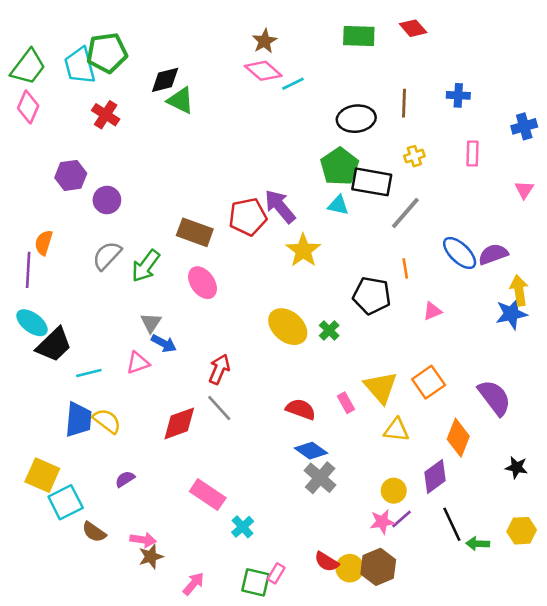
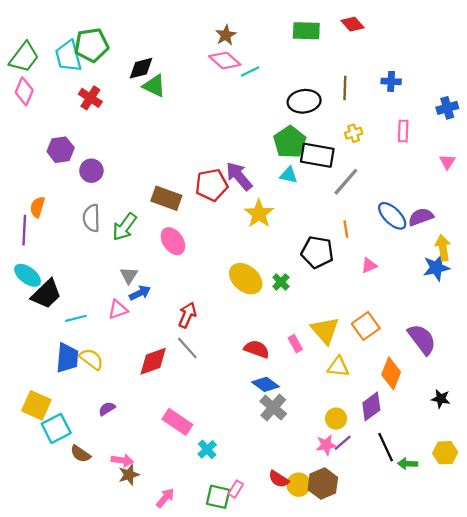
gray semicircle: (107, 256) -> (91, 218), turned -44
blue arrow: (164, 343) -> (140, 293), turned -55

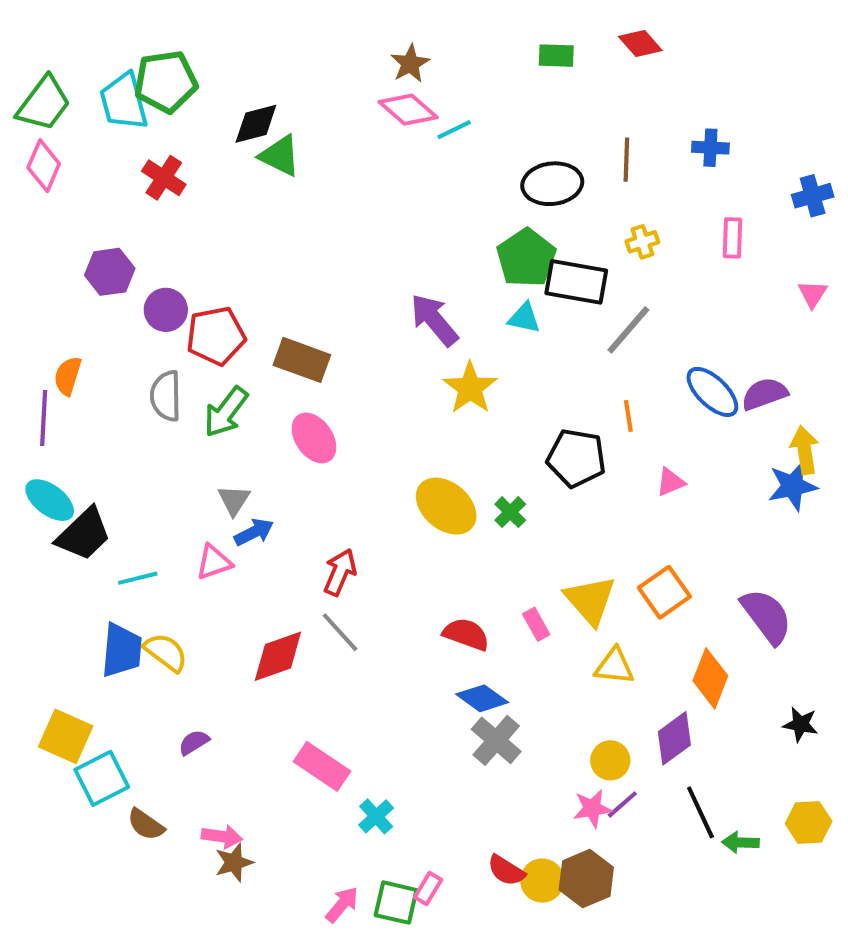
green rectangle: (306, 31) -> (556, 56), size x0.7
red pentagon: (212, 185) -> (216, 336), moved
pink arrow: (165, 498) -> (342, 905), moved

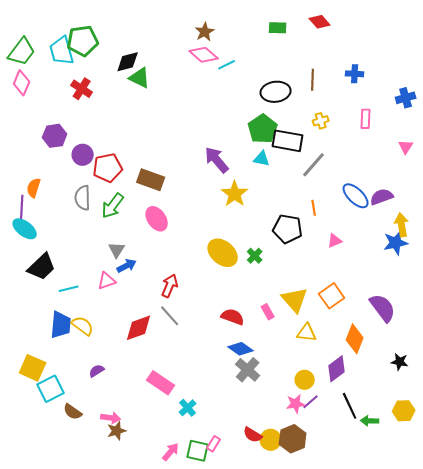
cyan ellipse: (50, 500) -> (25, 229), moved

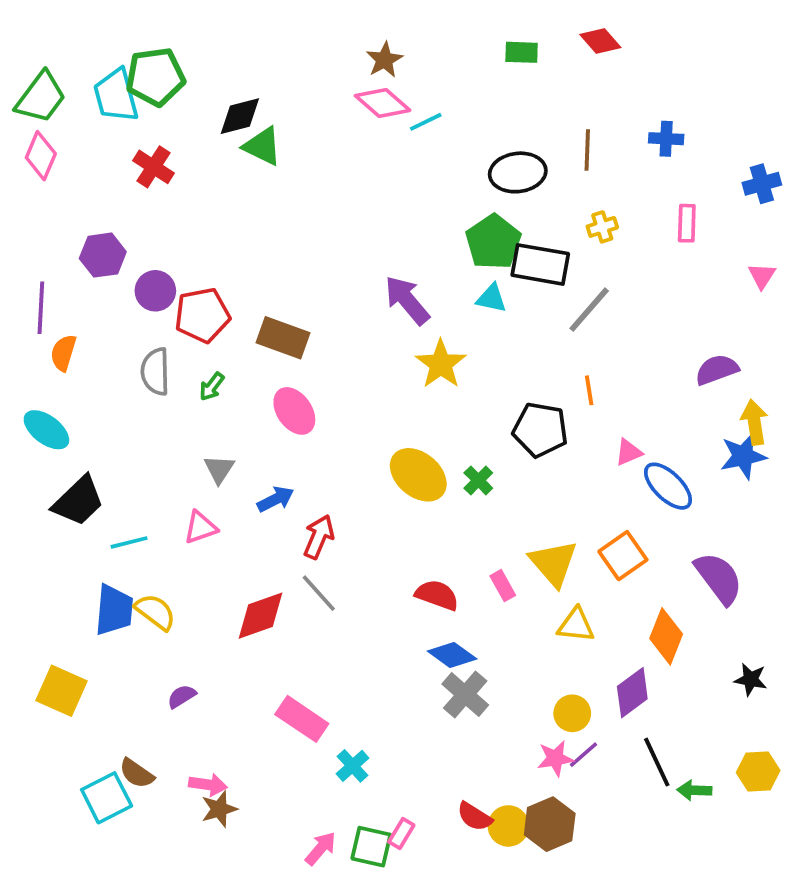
blue ellipse: (356, 196) -> (668, 486), moved
green arrow: (113, 206) -> (212, 387), size x0.6
purple line: (22, 209) -> (41, 308), moved
blue arrow: (127, 266) -> (276, 499), moved
cyan square: (51, 389) -> (107, 798), moved

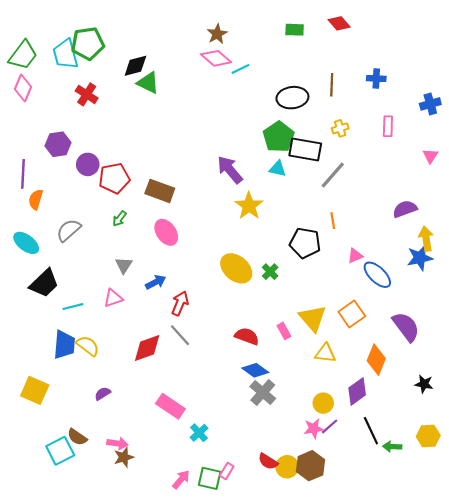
gray semicircle: (155, 372) -> (69, 230), moved, turned 50

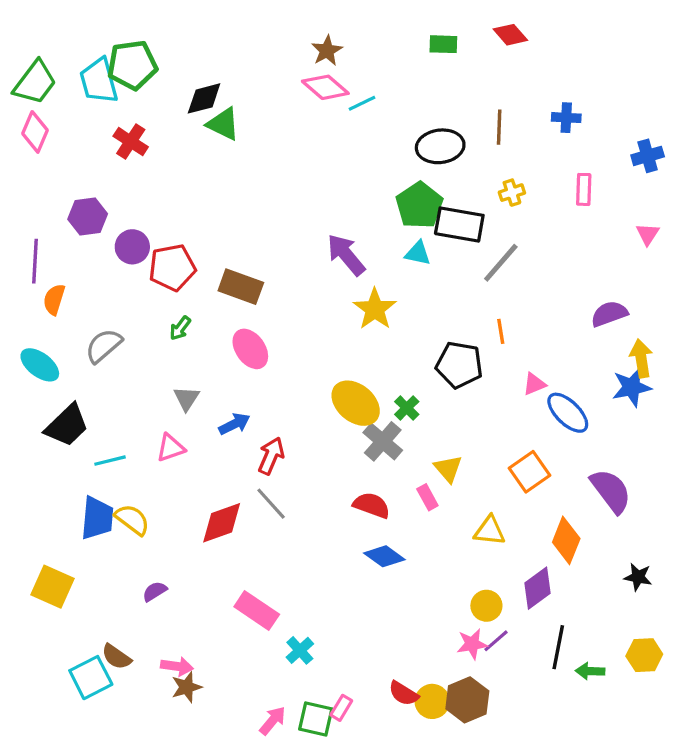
yellow triangle: (313, 318) -> (448, 469), moved, size x0.7
gray cross: (263, 392) -> (383, 441), moved
black line: (371, 431) -> (558, 647), turned 36

